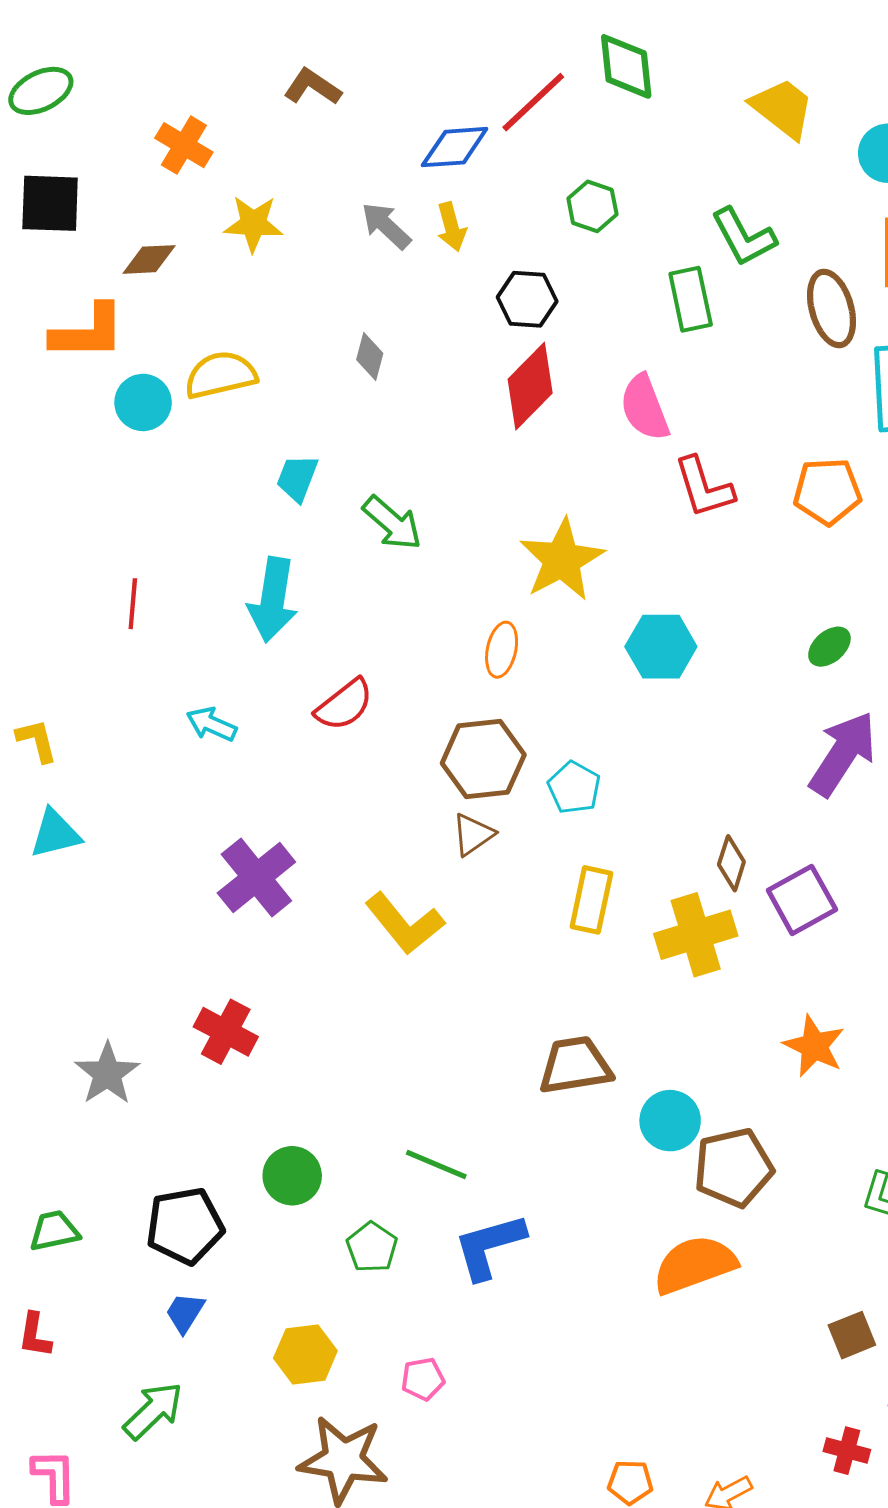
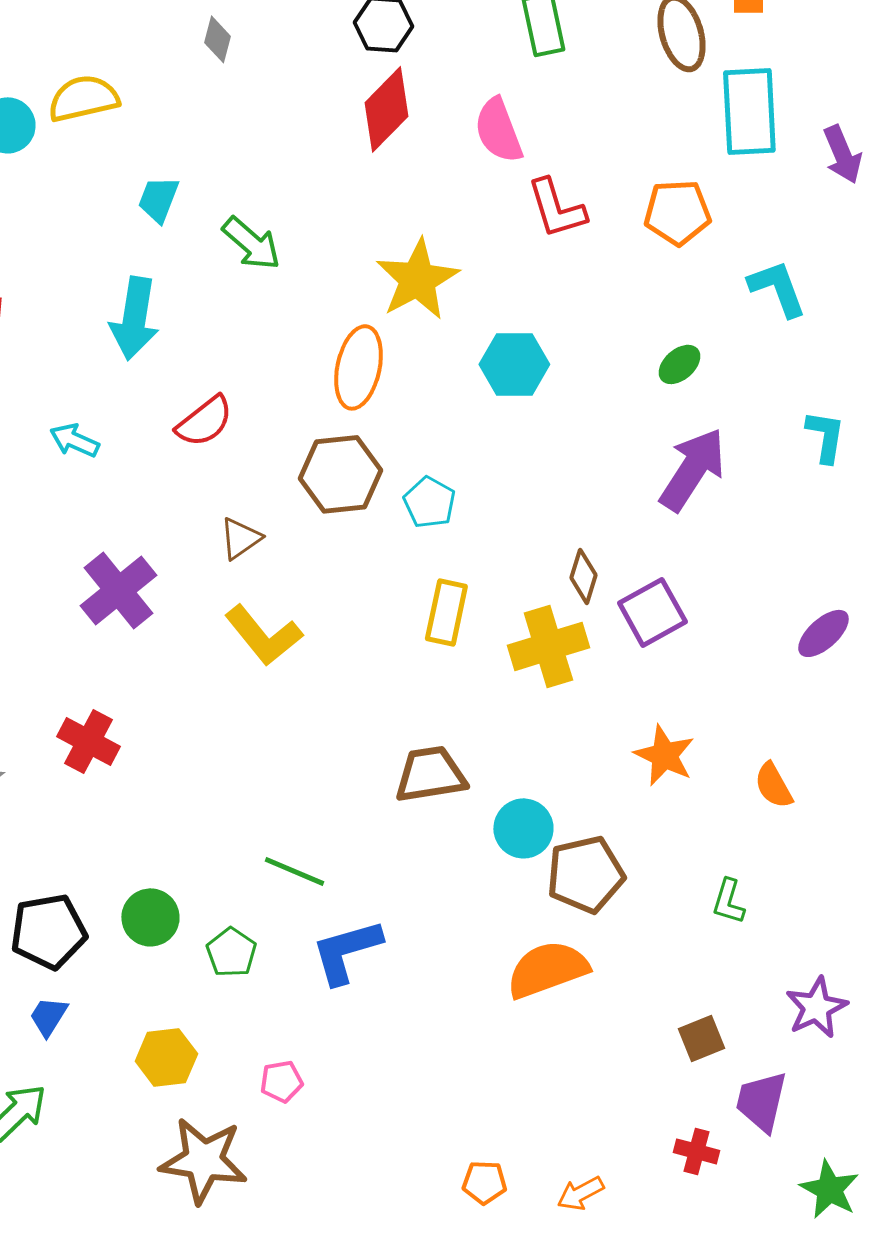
gray diamond: (370, 357) -> (217, 39), moved
orange ellipse: (502, 650) -> (358, 367), size x1.5
brown triangle: (473, 835) -> (240, 538), moved
green circle: (292, 1176) -> (150, 917), moved

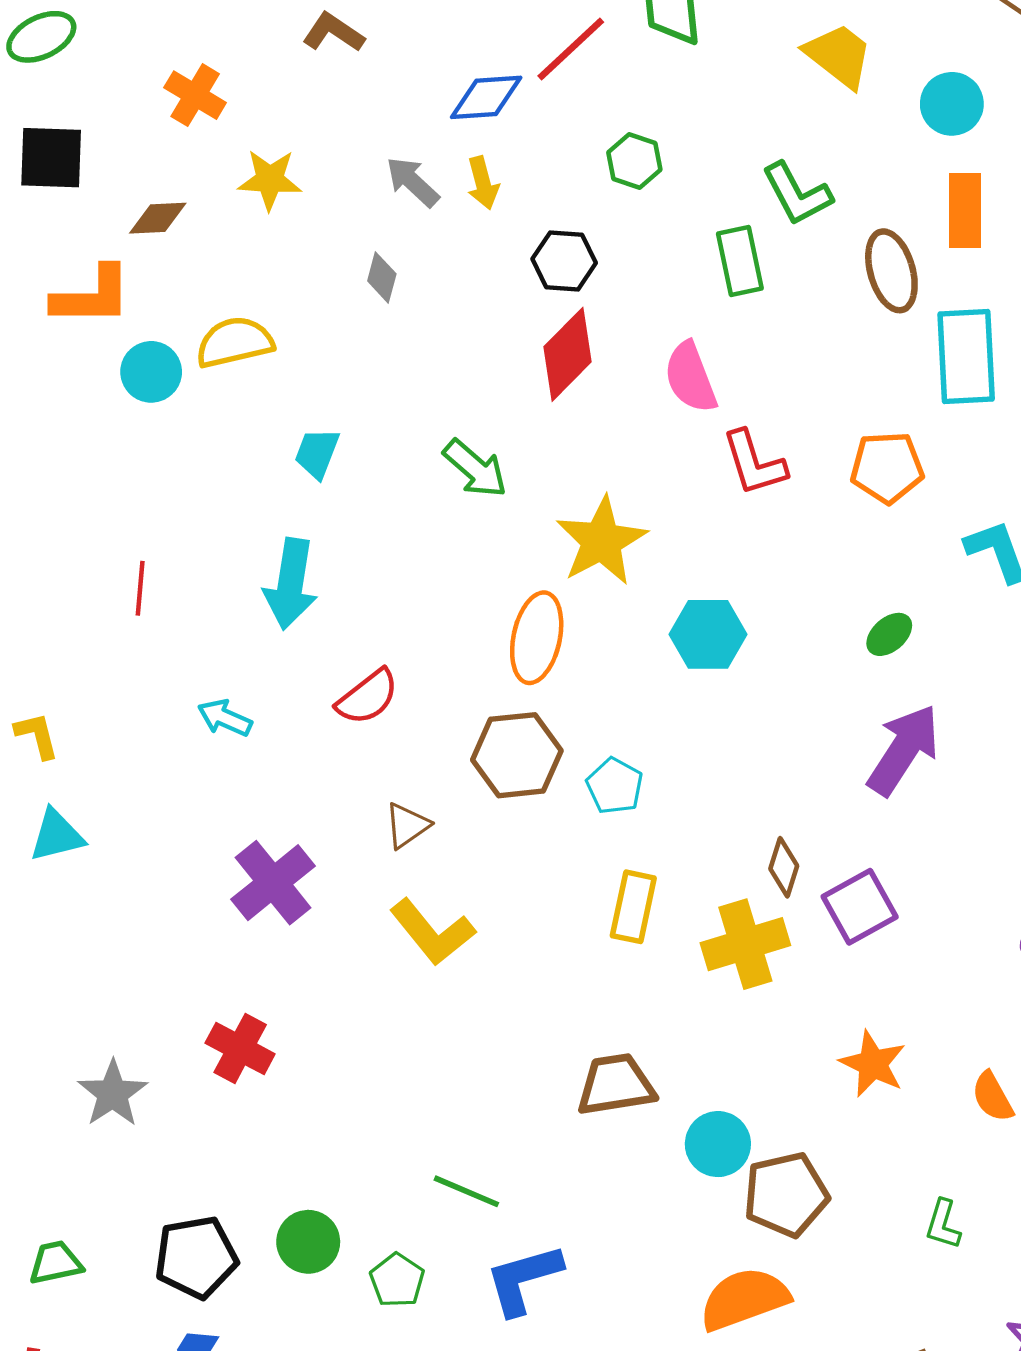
green arrow: (251, 243) -> (475, 469), moved

